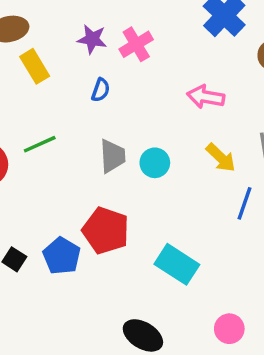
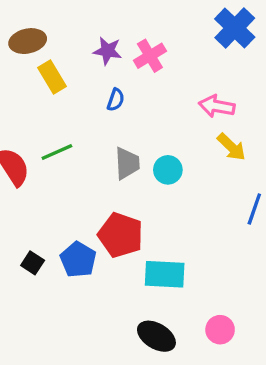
yellow arrow: (221, 158) -> (231, 147), moved
cyan rectangle: (177, 264) -> (165, 274), moved, turned -30
pink circle: (229, 329) -> (220, 330), moved

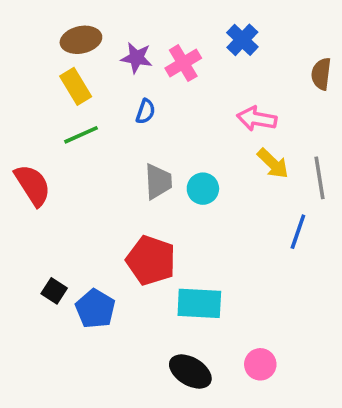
blue cross: (235, 28) -> (242, 40), moved, size x0.7
brown ellipse: (28, 41) -> (81, 40), moved
green line: (57, 152) -> (81, 135), moved
blue pentagon: (78, 260) -> (95, 309), moved

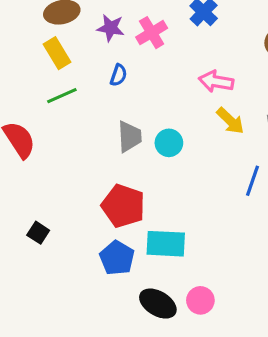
blue pentagon: (95, 309) -> (117, 258), moved
pink circle: (260, 364) -> (200, 300), moved

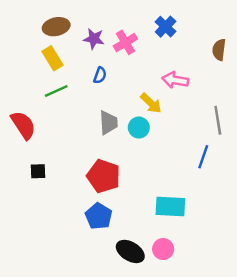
yellow arrow: (230, 121) -> (151, 103), moved
black square: (38, 233) -> (38, 171), moved, turned -35
cyan rectangle: (166, 244) -> (170, 207), moved

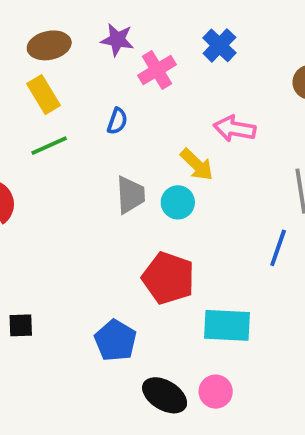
purple star: (94, 39) -> (117, 40), moved
black square: (38, 171) -> (21, 325), moved
red pentagon: (104, 176) -> (168, 278), moved

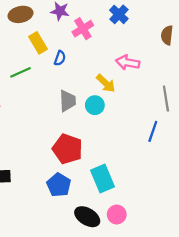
yellow rectangle: (44, 95) -> (38, 43), moved
red pentagon: (168, 278) -> (68, 149), moved
cyan rectangle: (227, 325) -> (103, 178), moved, turned 64

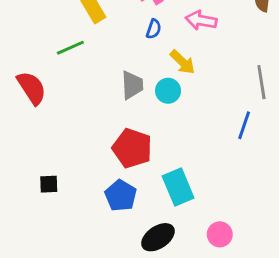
blue semicircle: (60, 58) -> (154, 29), moved
pink arrow: (128, 63) -> (201, 20), moved
pink circle: (117, 215) -> (220, 234), moved
black ellipse: (87, 217) -> (158, 237), turned -65

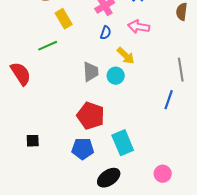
blue pentagon: (121, 196) -> (83, 149), turned -30
pink circle: (220, 234) -> (163, 174), moved

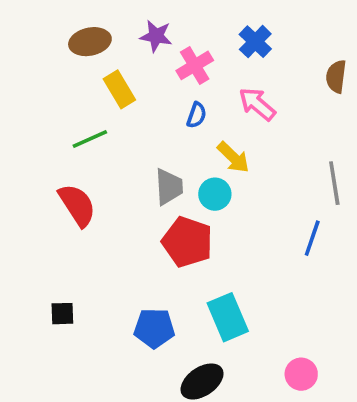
pink arrow: (139, 27) -> (257, 104), turned 30
red semicircle: (21, 74) -> (77, 205), moved
red pentagon: (91, 116) -> (187, 242), moved

